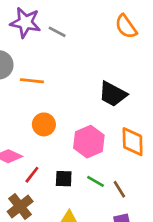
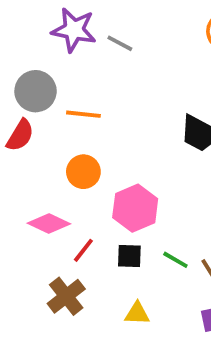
orange circle: (44, 124) -> (83, 172), moved
pink hexagon: (89, 142) -> (135, 208), moved

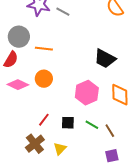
pink hexagon: (135, 208) -> (87, 93), moved
pink diamond: (49, 223) -> (18, 85), moved
yellow triangle: (137, 314) -> (60, 149), moved, turned -48

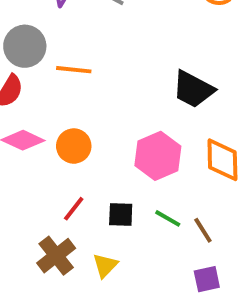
orange circle: (44, 79) -> (74, 146), moved

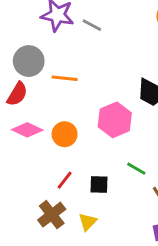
pink hexagon: (158, 156) -> (115, 120), moved
green line: (168, 218) -> (136, 169), moved

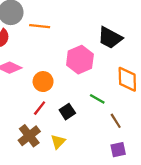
orange circle: (65, 134) -> (43, 82), moved
black square: (99, 184) -> (67, 112), turned -35

